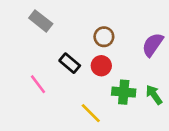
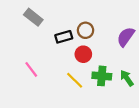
black rectangle: (70, 63) -> (64, 37), moved, turned -56
yellow line: (91, 113) -> (75, 80), moved

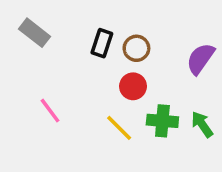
gray rectangle: (33, 17) -> (34, 33), moved
black rectangle: (64, 37) -> (102, 43), moved, turned -56

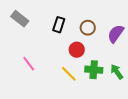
brown circle: (136, 48) -> (88, 28), moved

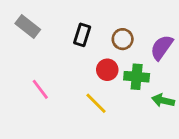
green cross: (94, 70) -> (137, 77), moved
green arrow: (117, 72) -> (163, 100), turned -42

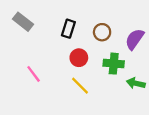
red circle: (107, 70) -> (79, 58), moved

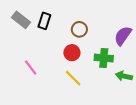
black rectangle: (68, 29) -> (44, 21), moved
brown circle: (102, 32) -> (79, 29), moved

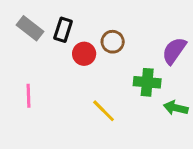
red circle: (72, 53) -> (84, 54), moved
pink line: (31, 68) -> (29, 96), moved, turned 35

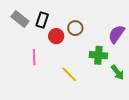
pink line: (29, 96) -> (34, 57), moved
green arrow: (176, 108) -> (118, 72), turned -140

